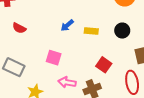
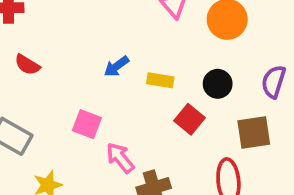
red square: (104, 65) -> (189, 119), moved
pink arrow: (67, 82) -> (120, 158), moved, turned 36

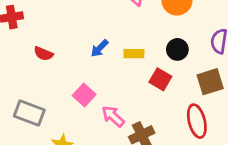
red semicircle: (27, 65) -> (43, 54), moved
pink square: (87, 124) -> (84, 95), turned 30

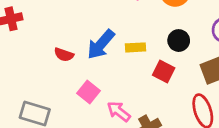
blue arrow: (99, 48) -> (101, 44), size x1.6
red semicircle: (43, 54) -> (64, 55), moved

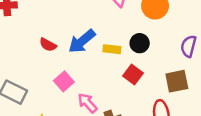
black circle: (179, 41) -> (140, 43), moved

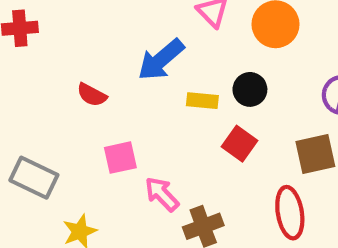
blue arrow: (82, 41) -> (161, 60), moved
pink square: (64, 81) -> (120, 158), turned 30

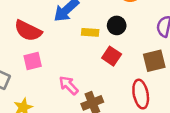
red semicircle: (92, 95) -> (28, 31), size x1.6
pink square: (120, 158) -> (33, 61), moved

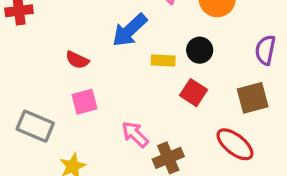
red semicircle: (28, 31) -> (77, 60), size x0.6
red ellipse: (141, 94) -> (235, 144), turned -40

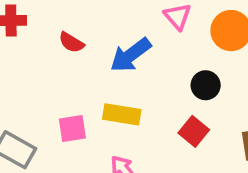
red semicircle: (77, 60) -> (71, 42), moved
yellow rectangle: (163, 60) -> (122, 114), moved, size x1.4

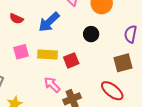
pink square: (72, 129) -> (21, 52), moved
red square: (194, 131) -> (71, 60), moved, turned 35

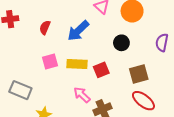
red semicircle: (16, 19) -> (45, 27), turned 88
brown square: (123, 63) -> (139, 74), moved

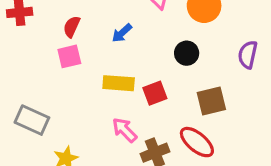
blue arrow: (78, 31) -> (122, 33), size x0.6
pink square: (50, 61) -> (69, 56), moved
red ellipse: (143, 101) -> (197, 142), moved

